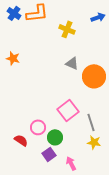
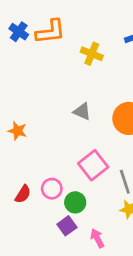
orange star: (13, 58) -> (17, 131), moved
gray triangle: (72, 63) -> (82, 112), moved
red semicircle: (21, 140) -> (23, 194), moved, turned 88

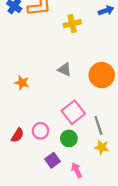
yellow cross: (92, 54) -> (72, 24), turned -35
orange star: (17, 131) -> (22, 83), moved
green circle: (75, 202) -> (69, 138), moved

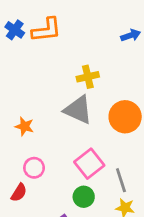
yellow cross: (72, 24) -> (88, 77), moved
gray triangle: (65, 70) -> (78, 110), size x1.6
pink circle: (40, 131) -> (34, 168), moved

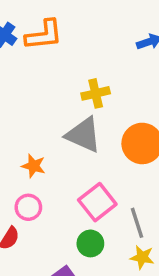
orange star: (24, 126) -> (34, 166), moved

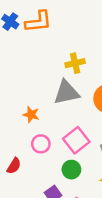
gray triangle: (84, 135) -> (67, 93), turned -36
pink circle: (28, 207) -> (41, 144), moved

